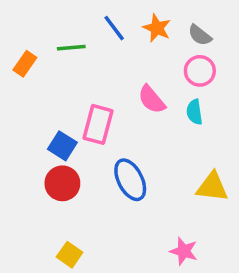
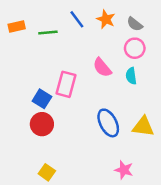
orange rectangle: (25, 64) -> (17, 27), moved, turned 42
blue ellipse: (130, 180) -> (108, 123), moved

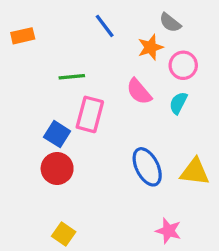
orange star: (106, 19) -> (150, 47), moved, turned 30
gray semicircle: (135, 24) -> (170, 23), moved
green line: (48, 33) -> (72, 77), moved
cyan semicircle: (131, 76) -> (178, 103), turned 35

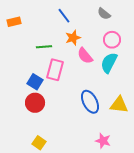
orange star: (150, 47) -> (73, 38), moved
cyan semicircle: (178, 103) -> (109, 63), size x1.5

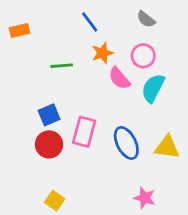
pink circle: (112, 40) -> (143, 56), moved
pink rectangle: (55, 70) -> (84, 132), moved
blue square: (35, 82) -> (49, 115), turned 35

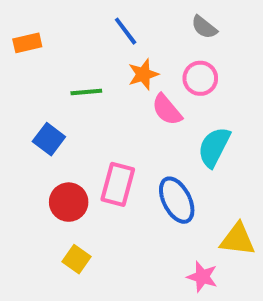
cyan semicircle: (153, 88) -> (214, 147), moved
blue square: (49, 115) -> (49, 139), moved, turned -30
yellow triangle: (167, 147) -> (238, 239), moved
yellow square: (55, 201) -> (76, 259), moved

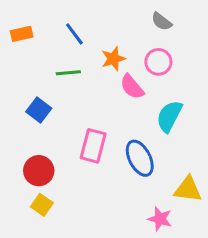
blue line: (126, 31) -> (74, 34), moved
red circle: (69, 202) -> (39, 171), moved
yellow square: (76, 259) -> (42, 205), moved

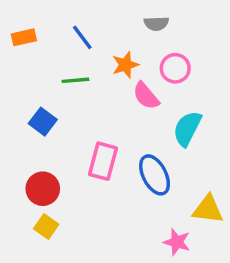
gray semicircle: (161, 21) -> (156, 24), moved, turned -40

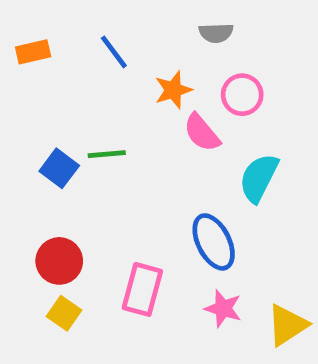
green line: (75, 80) -> (107, 154), moved
pink rectangle: (103, 161) -> (142, 289), moved
yellow triangle: (208, 209) -> (287, 325), moved, turned -40
pink star: (177, 242) -> (223, 308), moved

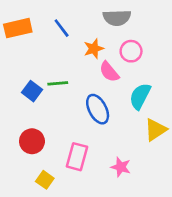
gray semicircle: (216, 33) -> (117, 18), size x1.5
orange rectangle: (33, 52) -> (18, 28), size x1.5
blue ellipse: (214, 242) -> (98, 109), moved
yellow square: (64, 313) -> (45, 180), moved
yellow triangle: (287, 325) -> (155, 130), moved

